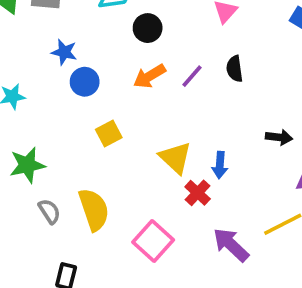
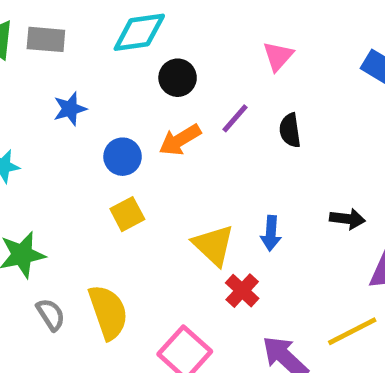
blue star: (64, 52) -> (70, 109), turned -30
purple line: (192, 76) -> (235, 118), moved
blue circle: (85, 82) -> (123, 157), moved
blue arrow: (220, 165) -> (271, 233), moved

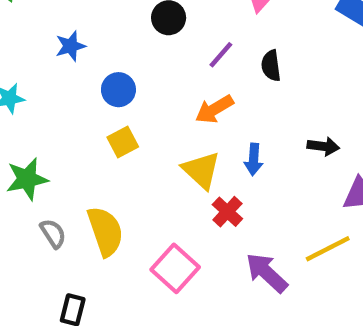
orange arrow: (180, 140) -> (214, 109), moved

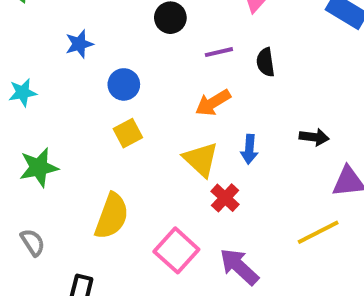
purple line: (221, 55) -> (219, 52), turned 36
yellow semicircle: (105, 231) -> (112, 216), turned 39
gray semicircle: (53, 233) -> (33, 242), moved
purple arrow: (267, 273) -> (239, 267), moved

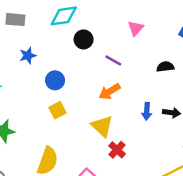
purple line: (219, 52) -> (113, 61), turned 42
black semicircle: (266, 62) -> (165, 67), moved, turned 91
blue arrow: (249, 149) -> (147, 111), moved

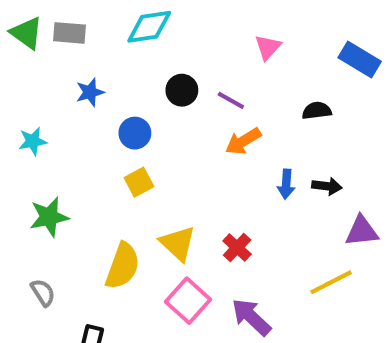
black circle: (84, 39) -> (182, 90), moved
orange arrow: (110, 92) -> (243, 141), moved
yellow triangle: (102, 126) -> (178, 243), moved

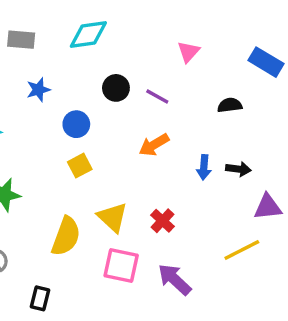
orange arrow: (243, 141) -> (154, 145), moved
pink square: (188, 301) -> (121, 266), turned -30

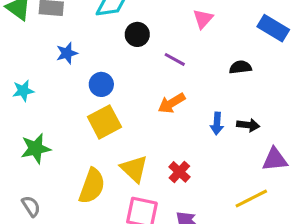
black circle: (116, 88) -> (137, 34), moved
yellow square: (80, 166) -> (104, 122), size x1.5

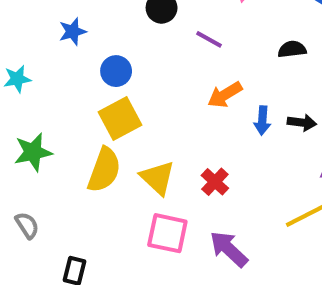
orange arrow: (172, 103) -> (225, 95), moved
yellow semicircle: (92, 186) -> (104, 170), moved

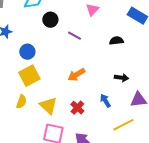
orange arrow: (225, 95) -> (76, 75), moved
blue arrow: (262, 120) -> (105, 101), moved, turned 144
yellow semicircle: (104, 170) -> (21, 102), size x0.6

